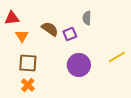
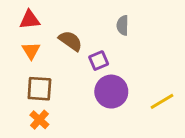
red triangle: (12, 18) -> (30, 20), moved
purple square: (70, 34) -> (99, 61), moved
yellow line: (117, 57) -> (162, 101), moved

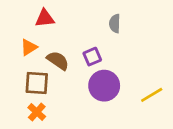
red triangle: (30, 20) -> (45, 18), moved
brown semicircle: (70, 41) -> (58, 61), moved
orange triangle: (31, 51) -> (29, 47), turned 30

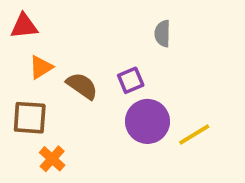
red triangle: (45, 18) -> (24, 26), moved
brown square: (37, 83) -> (30, 118), moved
yellow line: (152, 95) -> (194, 135), moved

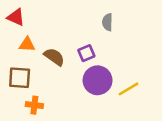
red triangle: (24, 26) -> (16, 17), turned 30
orange triangle: (41, 67) -> (27, 44), turned 35
orange cross: (52, 159) -> (34, 105), turned -35

